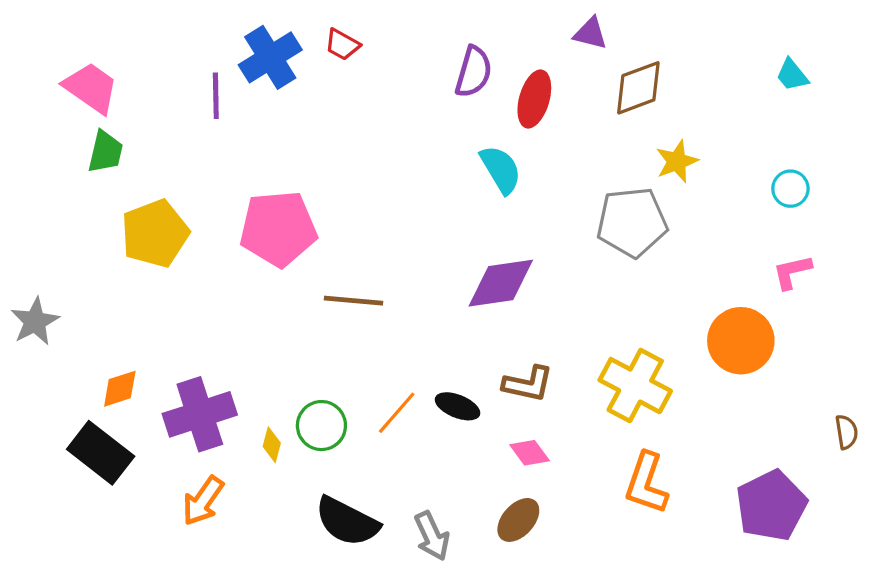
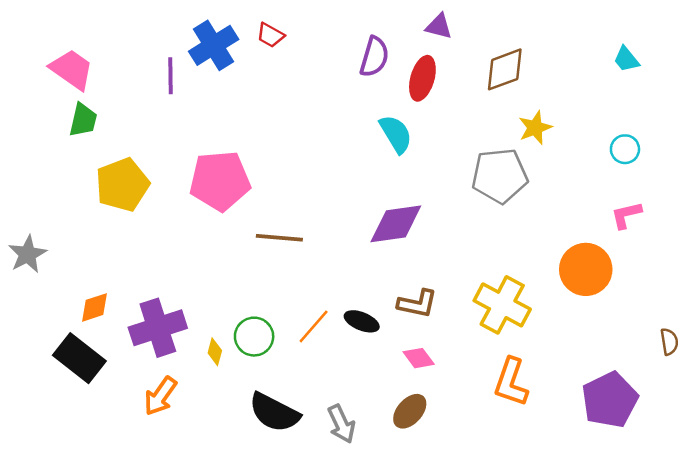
purple triangle: (590, 33) -> (439, 26), moved

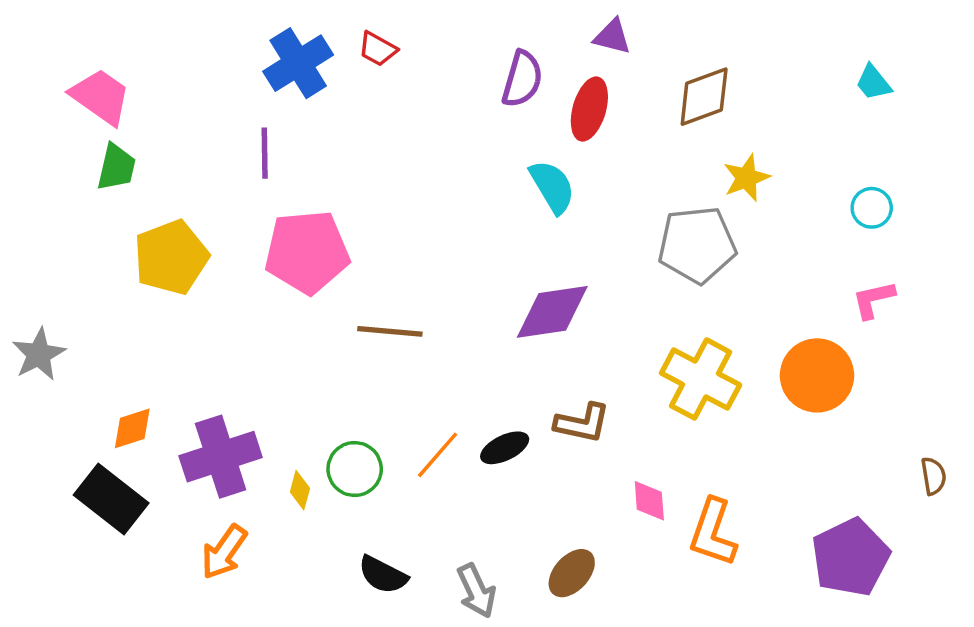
purple line: (170, 76) -> (265, 153), moved
yellow cross: (502, 305) -> (701, 379), moved
black ellipse: (362, 321) -> (505, 448), turned -48
pink diamond: (419, 358) -> (649, 501), moved, turned 32
black semicircle: (274, 413) -> (383, 575), size x0.7

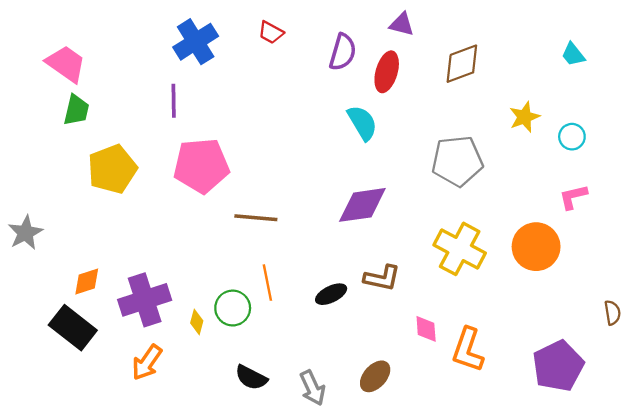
red trapezoid: (378, 49) -> (271, 32), moved
yellow star: (746, 178) -> (524, 117), moved
orange line: (438, 455) -> (267, 283), moved, turned -52

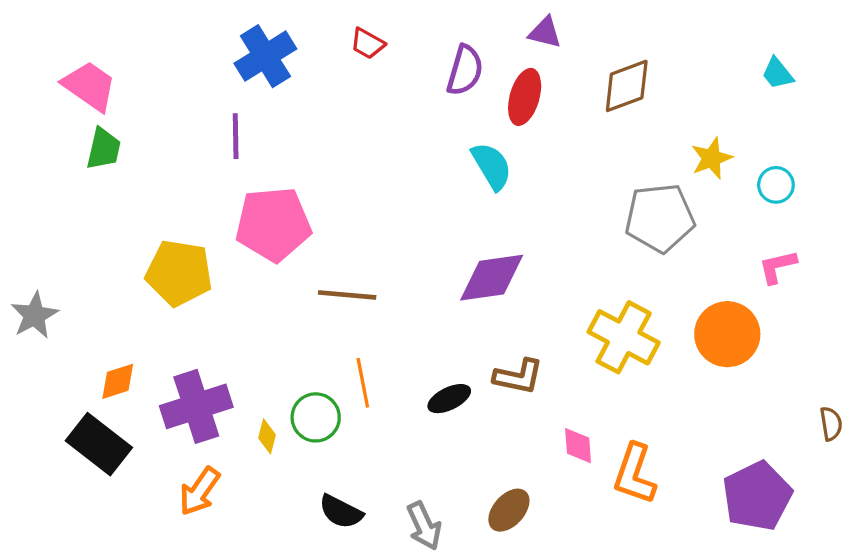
gray pentagon: (457, 161) -> (660, 218), moved
yellow pentagon: (112, 169) -> (179, 273), moved, turned 30

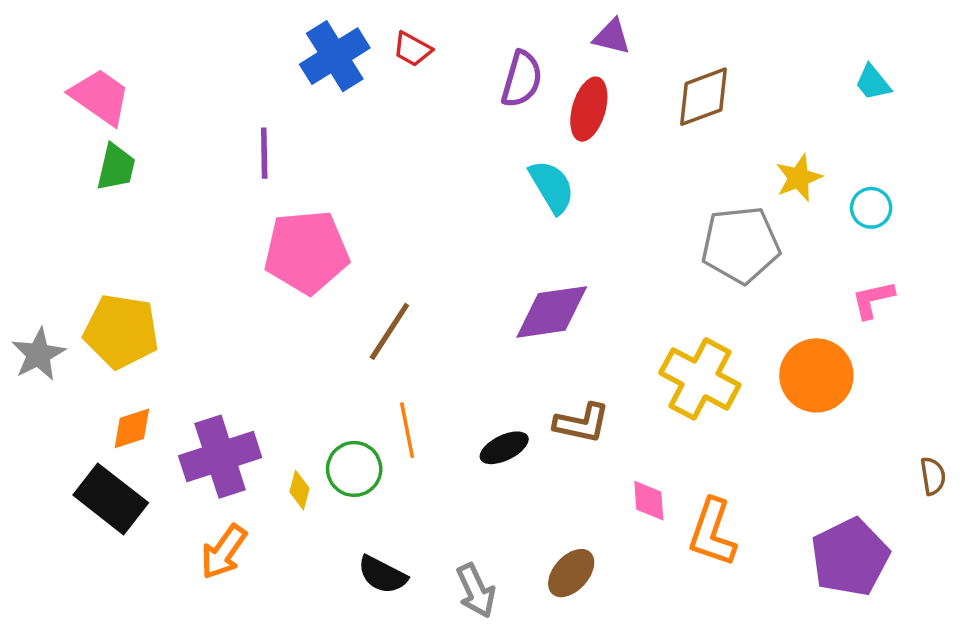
blue cross: (265, 56) -> (335, 56), moved
yellow pentagon: (179, 273) -> (121, 331), moved
brown line: (347, 295) -> (389, 331), turned -62

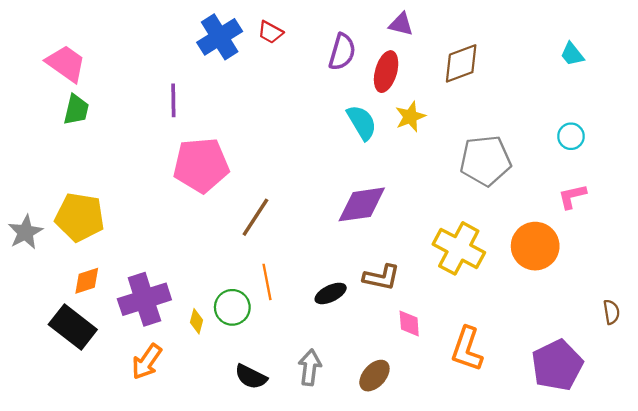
yellow star: (799, 178) -> (410, 117), moved
pink diamond: (649, 501) -> (409, 324), moved
gray arrow: (476, 591) -> (310, 367), moved, turned -148

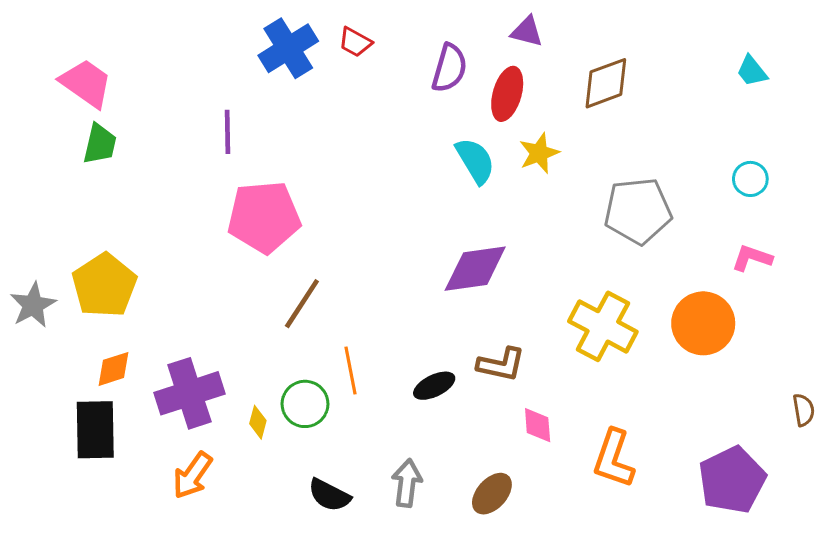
pink L-shape: (572, 196) -> (752, 258), turned 32
yellow pentagon: (80, 217) -> (104, 285), turned 30
brown line: (255, 217) -> (302, 304), moved
black rectangle: (73, 327) -> (95, 430), turned 51

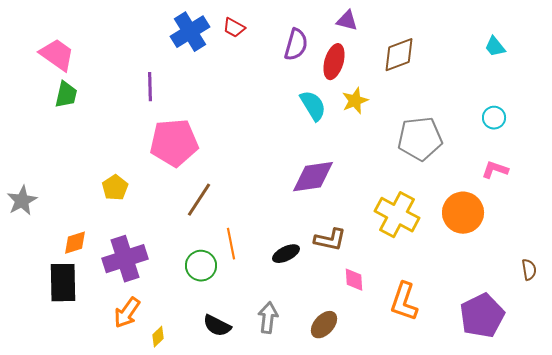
yellow pentagon: (104, 285) -> (115, 188), moved, size x0.6
yellow diamond: (258, 422) -> (158, 337), moved, turned 30

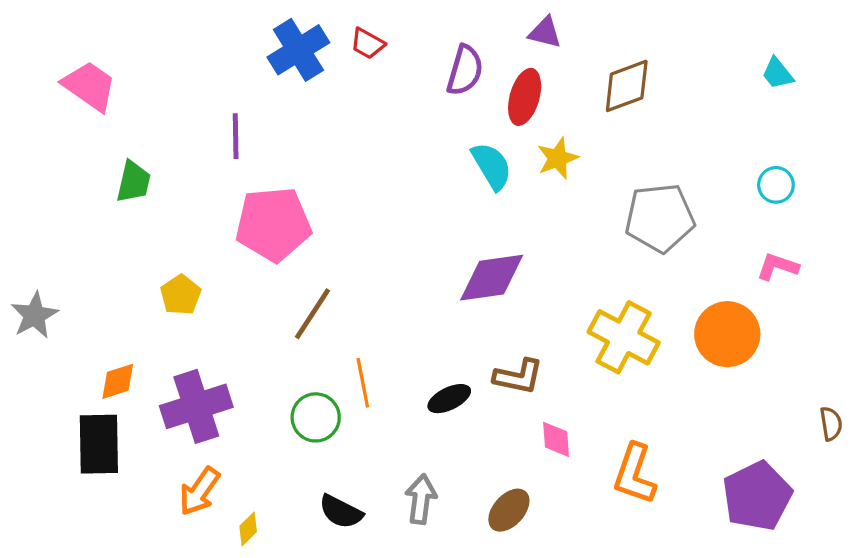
green trapezoid: (66, 95) -> (133, 182), moved

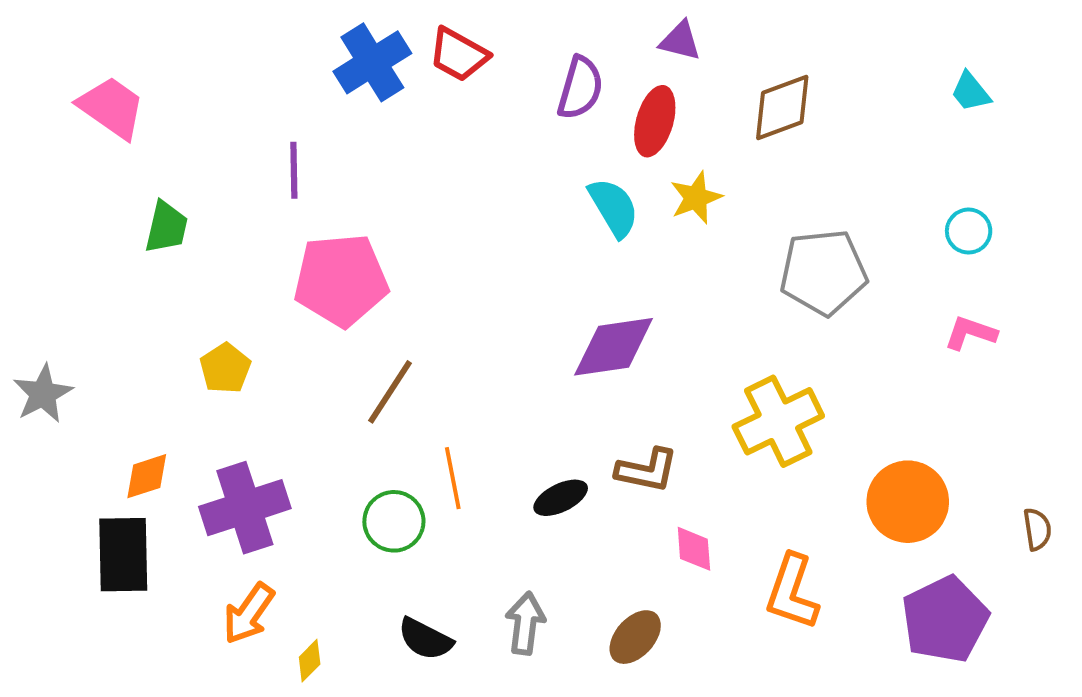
red trapezoid: (368, 44) -> (459, 55), size x1.4
orange circle: (727, 334) -> (908, 502), moved
yellow cross: (624, 337) -> (778, 421), turned 36

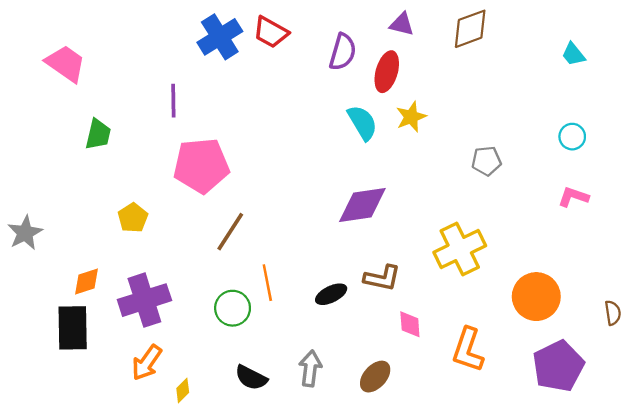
brown diamond: (782, 107) -> (470, 29), moved
gray pentagon: (823, 272) -> (486, 161), size x0.6

